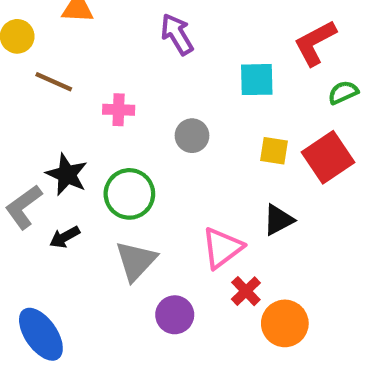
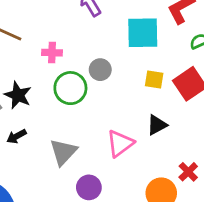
cyan square: (257, 80) -> (143, 33), size x1.4
green circle: (129, 194) -> (70, 88), moved
red cross: (246, 291) -> (188, 172), moved

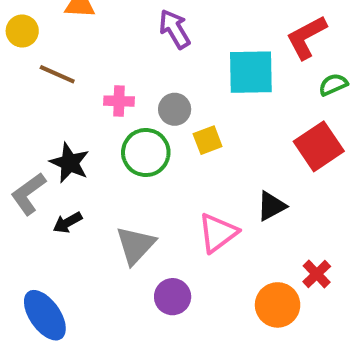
gray circle: (100, 70) -> (175, 109), moved
yellow square: (154, 80) -> (208, 140), moved, turned -30

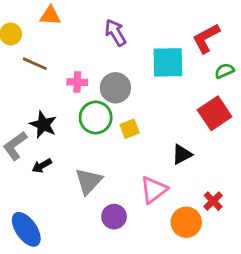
gray circle: (175, 109) -> (115, 88), size x1.4
yellow square: (208, 140) -> (130, 129), moved
pink triangle: (218, 233) -> (154, 190), moved

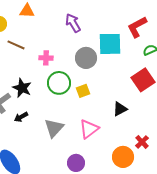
gray circle: (115, 88) -> (86, 58), moved
pink triangle: (154, 190) -> (89, 129), moved
purple circle: (114, 217) -> (76, 163), moved

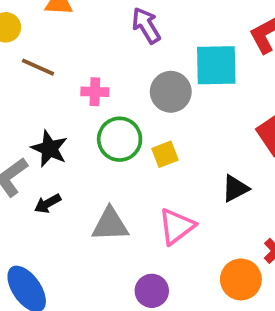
gray triangle: (54, 128) -> (110, 224), turned 45

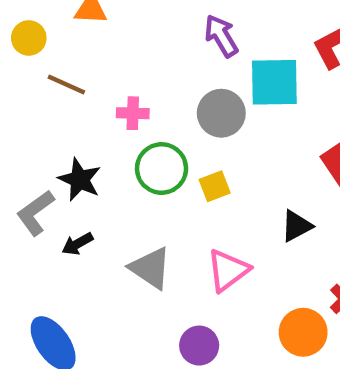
purple arrow: (146, 25) -> (221, 36), moved
gray triangle: (110, 224) -> (150, 268), turned 36

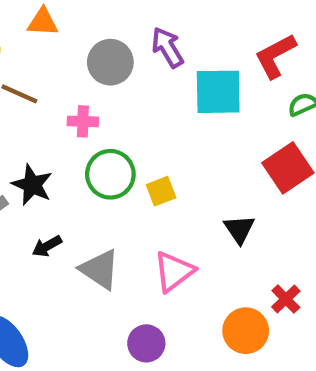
gray circle: (221, 113) -> (110, 62), moved
black triangle: (296, 226) -> (239, 229), turned -36
black arrow: (77, 244) -> (47, 246), moved

